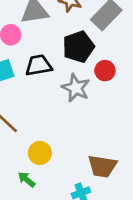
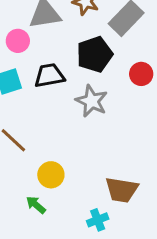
red circle: (105, 71) -> (141, 74), moved

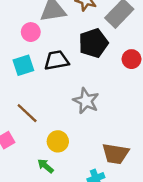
gray star: (92, 101) -> (86, 101), moved

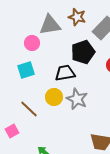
black trapezoid: (57, 60) -> (65, 73), moved
yellow circle: (58, 141) -> (54, 97), moved

